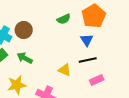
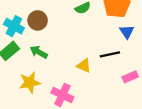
blue triangle: (87, 40) -> (127, 32), moved
pink rectangle: (97, 80) -> (130, 77), moved

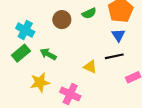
brown circle: (38, 20) -> (62, 20), moved
blue triangle: (127, 32) -> (118, 35), moved

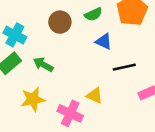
blue triangle: (118, 35) -> (104, 41), moved, turned -32
yellow triangle: (90, 67) -> (95, 95), moved

